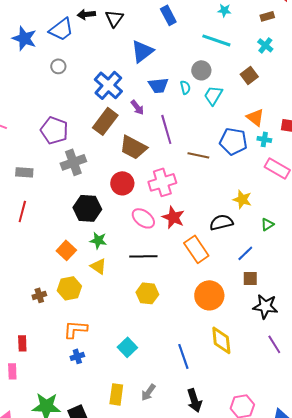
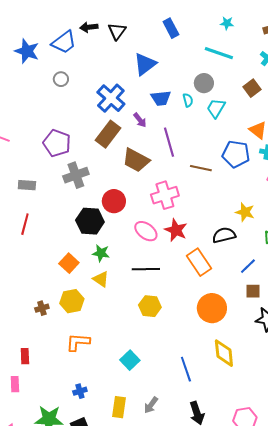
red circle: (122, 183) -> (114, 201), moved
blue cross: (77, 356) -> (80, 391), moved

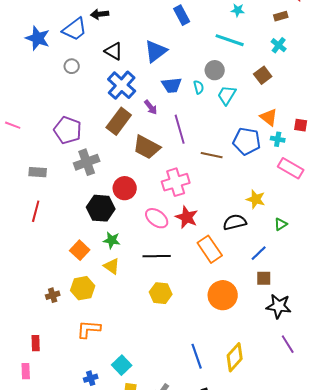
black triangle: (117, 31) -> (114, 51), moved, turned -36
yellow diamond: (224, 353) -> (235, 357), moved, turned 48
cyan square: (130, 360) -> (122, 365), moved

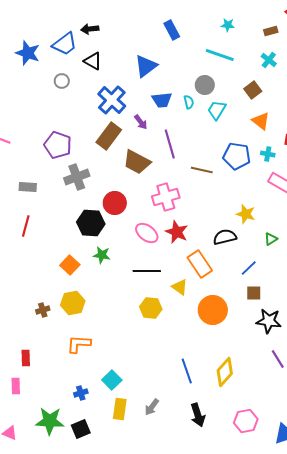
black triangle: (114, 51) -> (93, 61), moved
orange triangle: (269, 117) -> (261, 121), moved
yellow triangle: (112, 266) -> (180, 287), moved

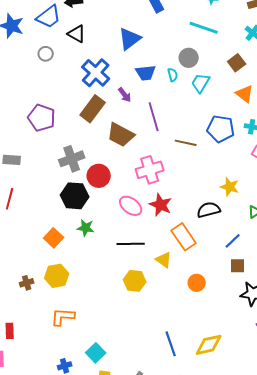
gray cross: (77, 177) -> (72, 159), moved
orange circle: (213, 310) -> (197, 283), size x0.6
yellow diamond: (225, 372) -> (209, 345), turned 36

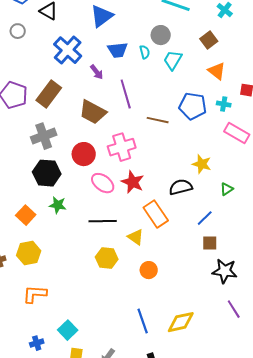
brown rectangle: (93, 109) -> (49, 94), moved
red circle: (99, 176) -> (84, 154), moved
orange circle: (197, 283) -> (149, 270), moved

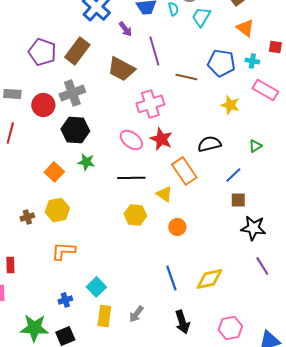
red circle: (84, 154) -> (43, 105), moved
yellow star: (202, 164) -> (230, 105), moved

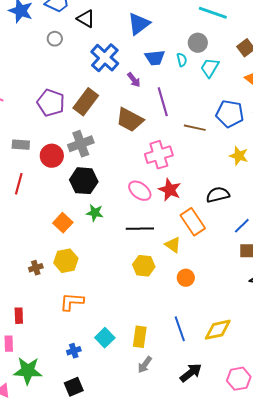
yellow rectangle: (104, 316) -> (140, 337), moved
black arrow: (182, 322) -> (191, 373), turned -110
green star: (34, 328) -> (28, 371), moved

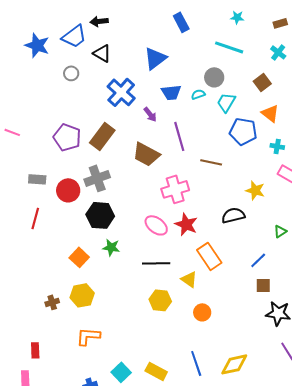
cyan semicircle: (182, 60) -> (198, 94), turned -96
blue pentagon: (230, 114) -> (243, 131), moved
black semicircle: (218, 195) -> (233, 215), moved
yellow rectangle: (140, 337) -> (156, 371), turned -70

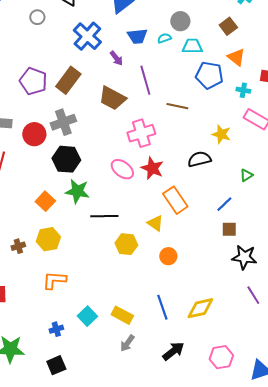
cyan trapezoid: (226, 102) -> (192, 46), turned 60
green star: (111, 247) -> (77, 191), size x1.4
black line: (156, 263) -> (104, 216), moved

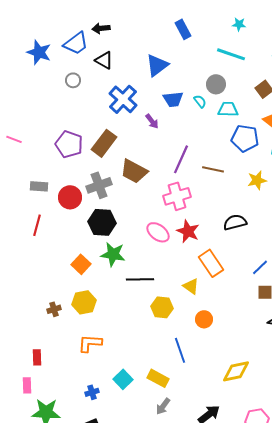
cyan semicircle: (164, 38) -> (200, 101), turned 72
purple line: (145, 80) -> (181, 159), moved, turned 40
brown trapezoid: (112, 98) -> (134, 171), moved
yellow star: (221, 134) -> (257, 180), moved, turned -30
blue line: (162, 307) -> (180, 350), moved

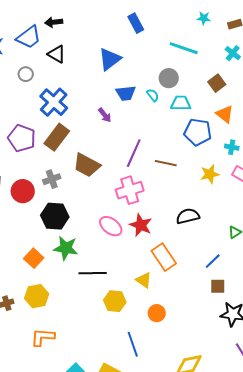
cyan star: (239, 24) -> (204, 18), moved
blue cross: (123, 99) -> (54, 102), moved
gray cross: (99, 185) -> (52, 179), size x0.7

